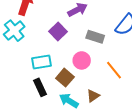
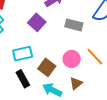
pink circle: (82, 60) -> (72, 59), moved

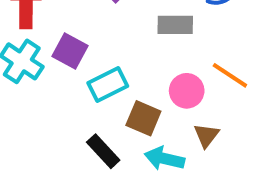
purple square: (37, 22) -> (70, 51), moved
cyan rectangle: (23, 54) -> (108, 84), moved

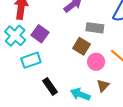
cyan rectangle: (108, 84) -> (31, 60), moved
brown square: (143, 118) -> (81, 46), moved

